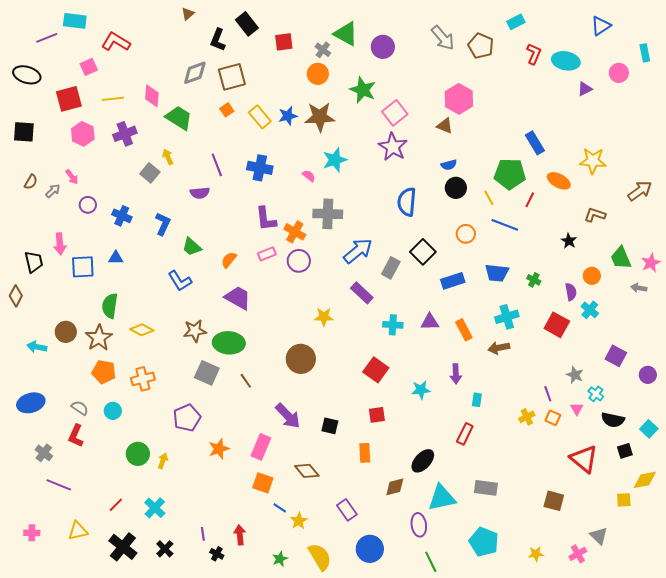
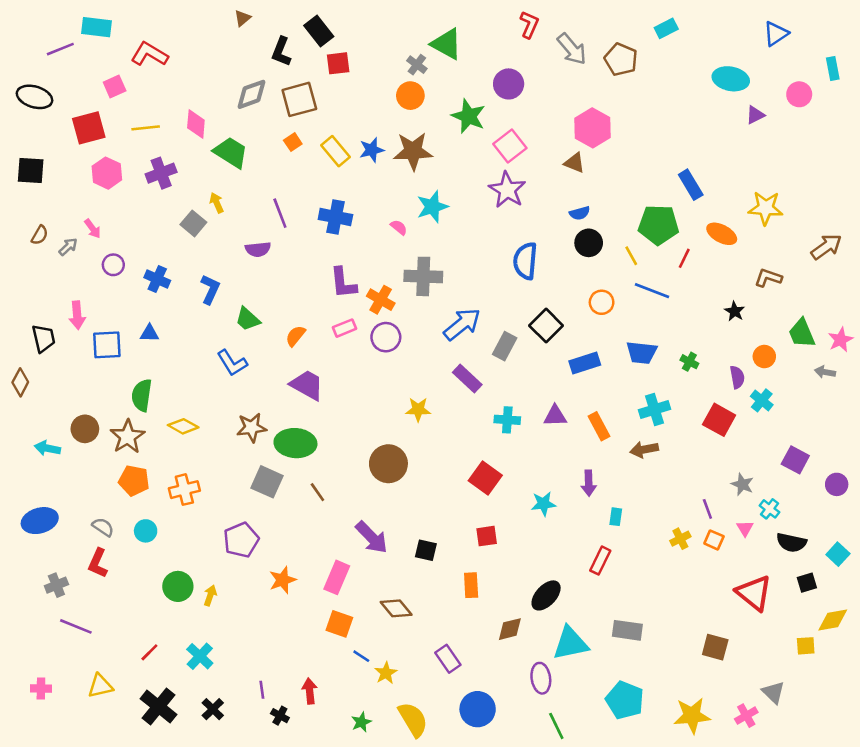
red square: (284, 42) -> (338, 63), moved
purple circle: (383, 47) -> (509, 84), moved
red L-shape: (534, 54) -> (529, 25), moved
gray cross: (44, 453) -> (56, 585), turned 30
yellow star: (536, 554) -> (692, 716), size x1.8

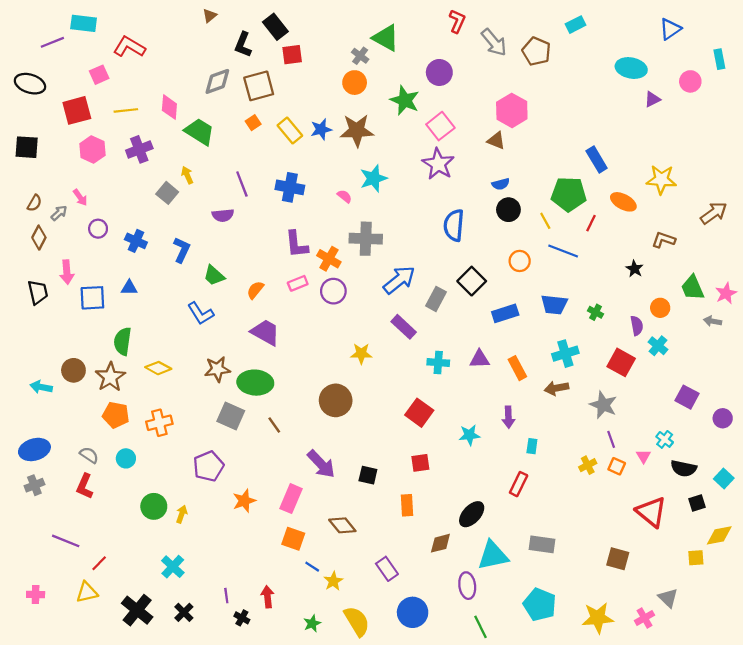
brown diamond: (20, 382) -> (39, 238), moved
gray star: (742, 484) -> (603, 405), moved, size x1.4
gray cross: (56, 585) -> (34, 485), moved
red line: (149, 652) -> (99, 563), moved

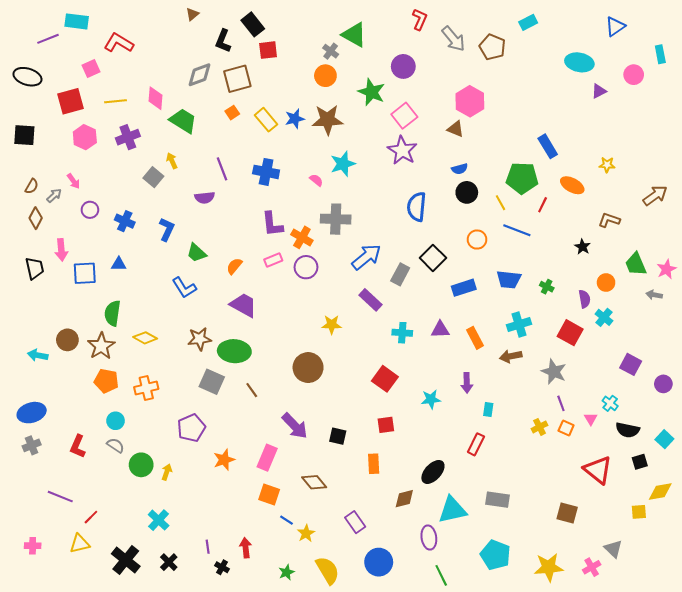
yellow star: (661, 180) -> (607, 165), size x0.6
gray semicircle: (89, 455) -> (116, 445), moved

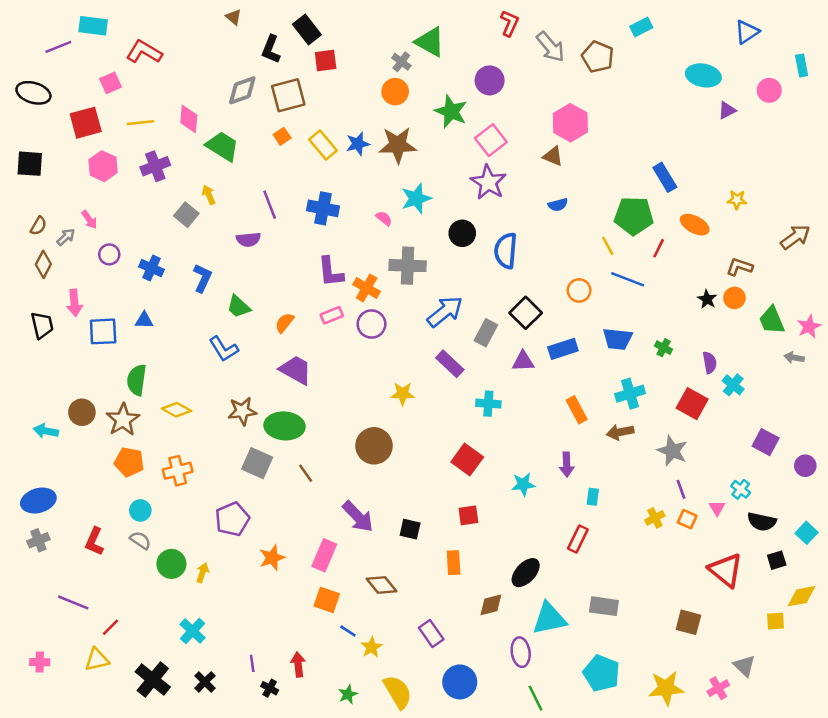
brown triangle: (192, 14) -> (234, 17), turned -40
black circle: (467, 192) -> (462, 233), moved
orange circle: (606, 283) -> (734, 298), moved
purple triangle: (440, 330) -> (523, 361), moved

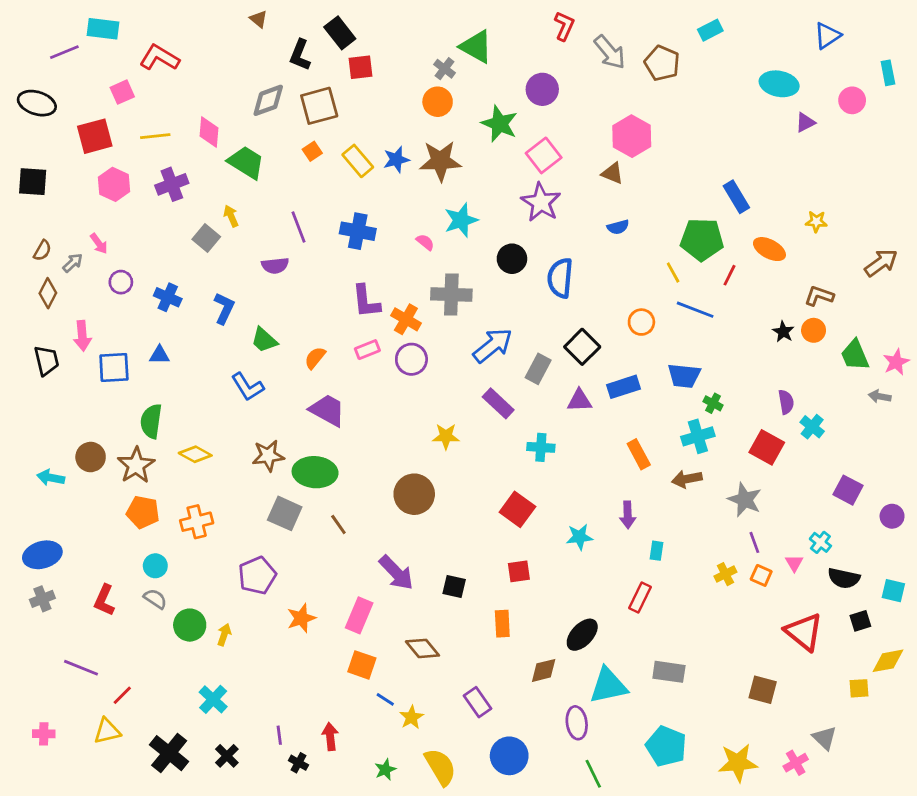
green cross: (664, 348) -> (713, 403), moved
cyan square: (807, 533) -> (893, 591), turned -30

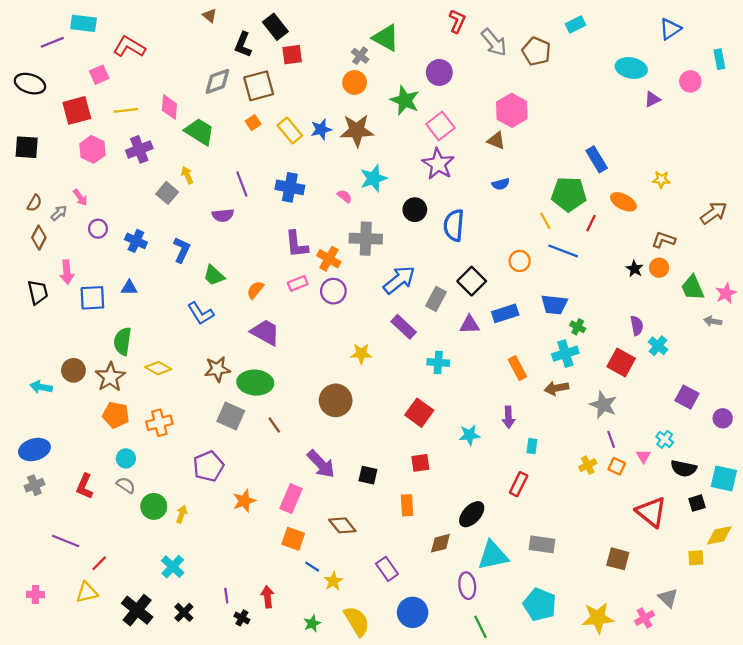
cyan square: (893, 591) -> (724, 479), size x1.4

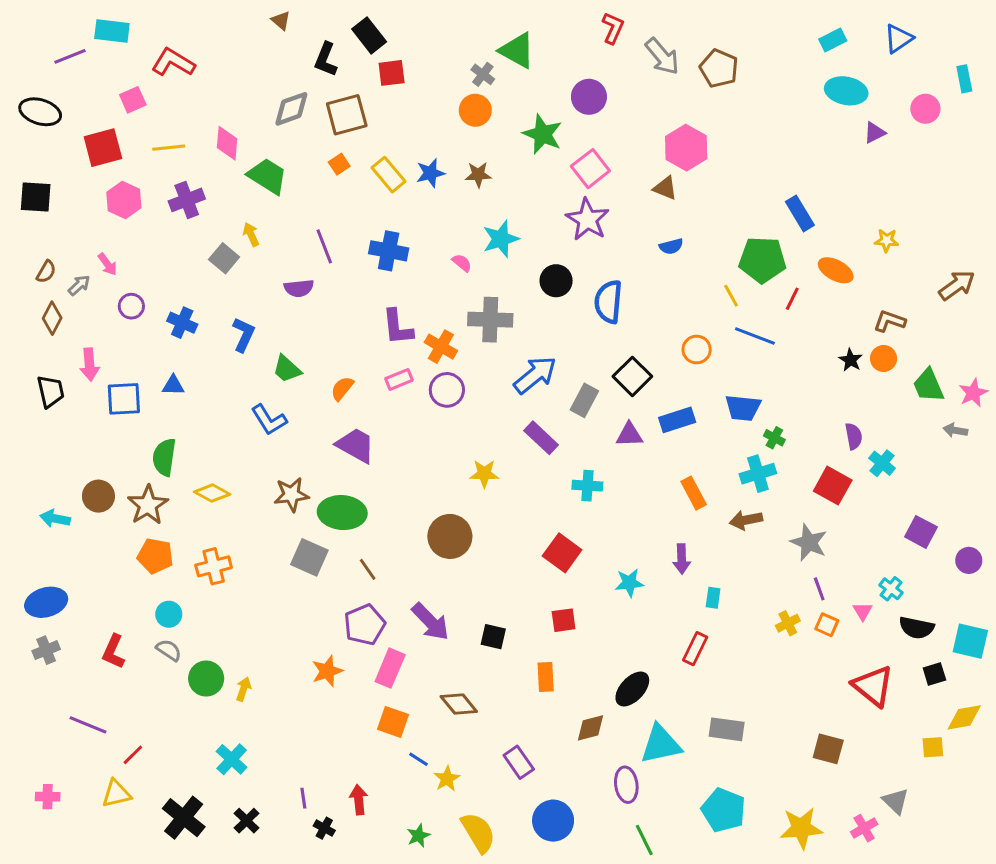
cyan rectangle: (575, 24) -> (833, 40), moved
brown star: (357, 130) -> (478, 175), size x0.6
purple pentagon: (208, 466) -> (365, 625), moved

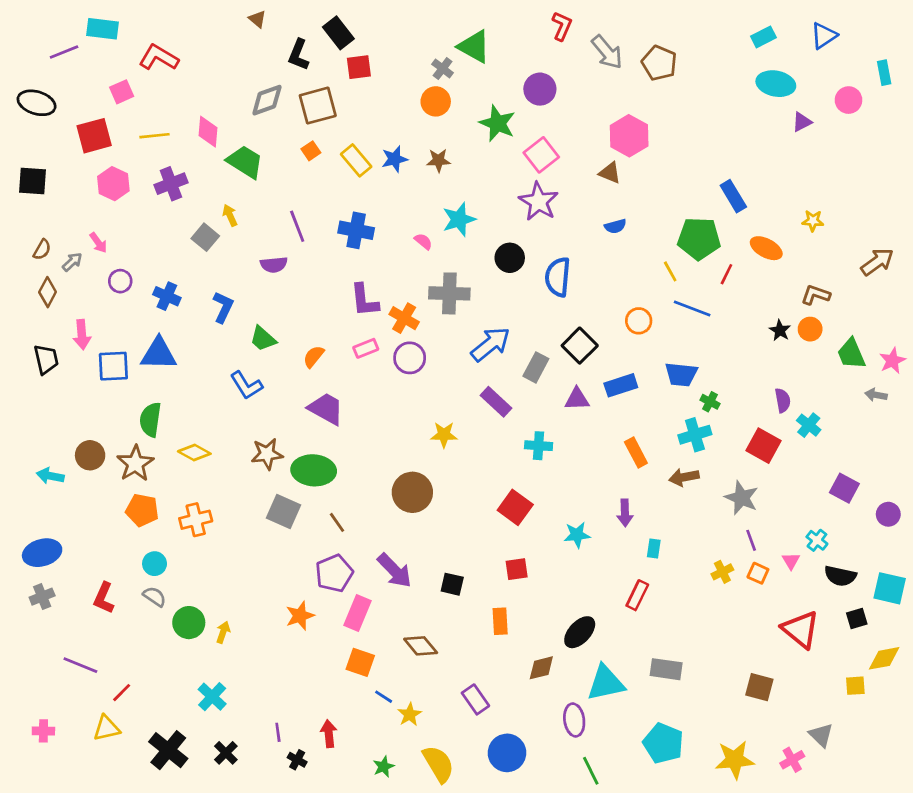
blue triangle: (173, 385) -> (159, 354), size x1.8

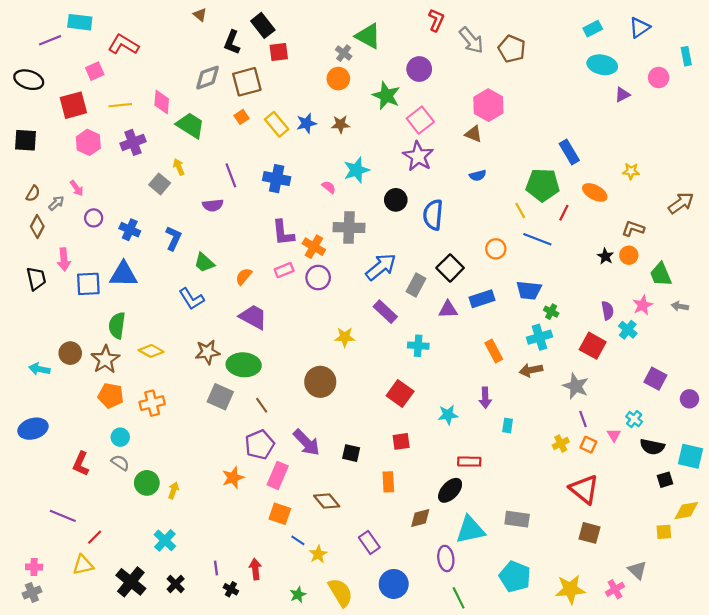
pink star: (892, 361) -> (643, 305), moved
red rectangle: (637, 595) -> (469, 462), moved, turned 65
gray cross: (42, 597) -> (32, 592), moved
red triangle: (800, 629) -> (584, 489), moved

